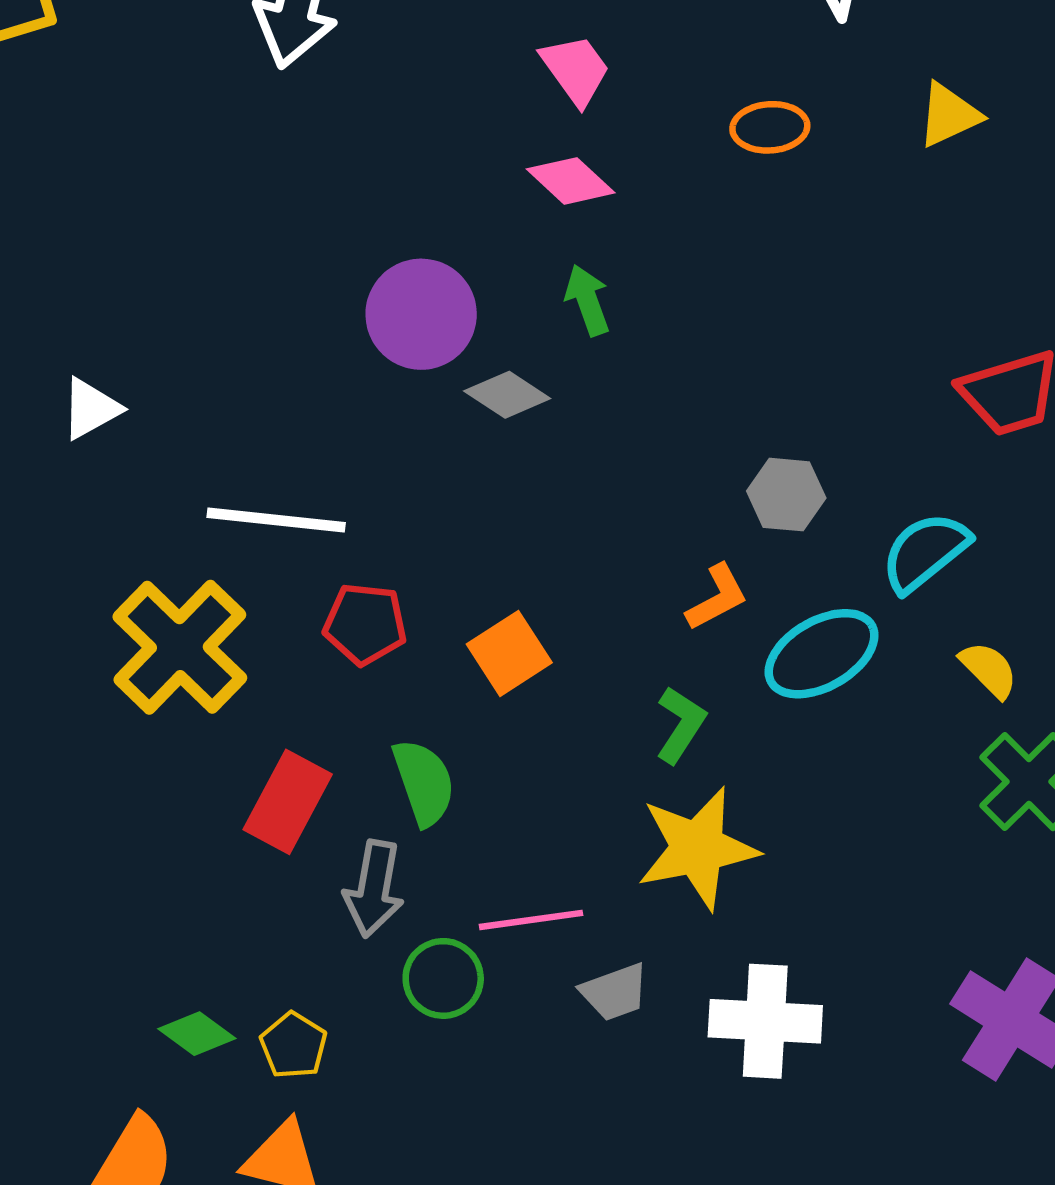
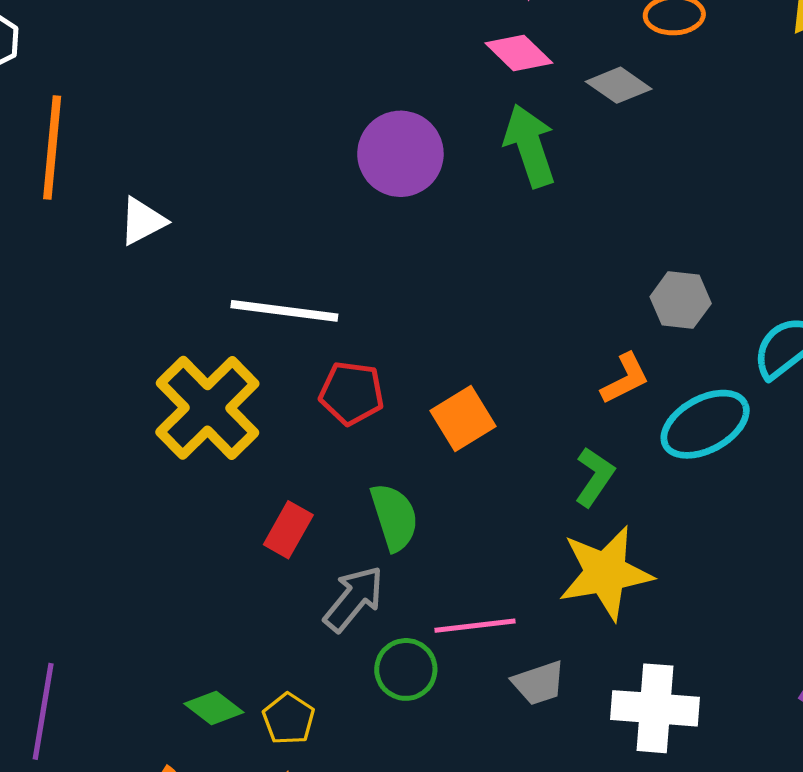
green arrow: (587, 300) -> (530, 146), size x1.5
gray diamond: (507, 395) -> (619, 85), moved
red rectangle: (288, 802) -> (288, 530), size x0.7
gray arrow: (374, 889) -> (354, 599), turned -152

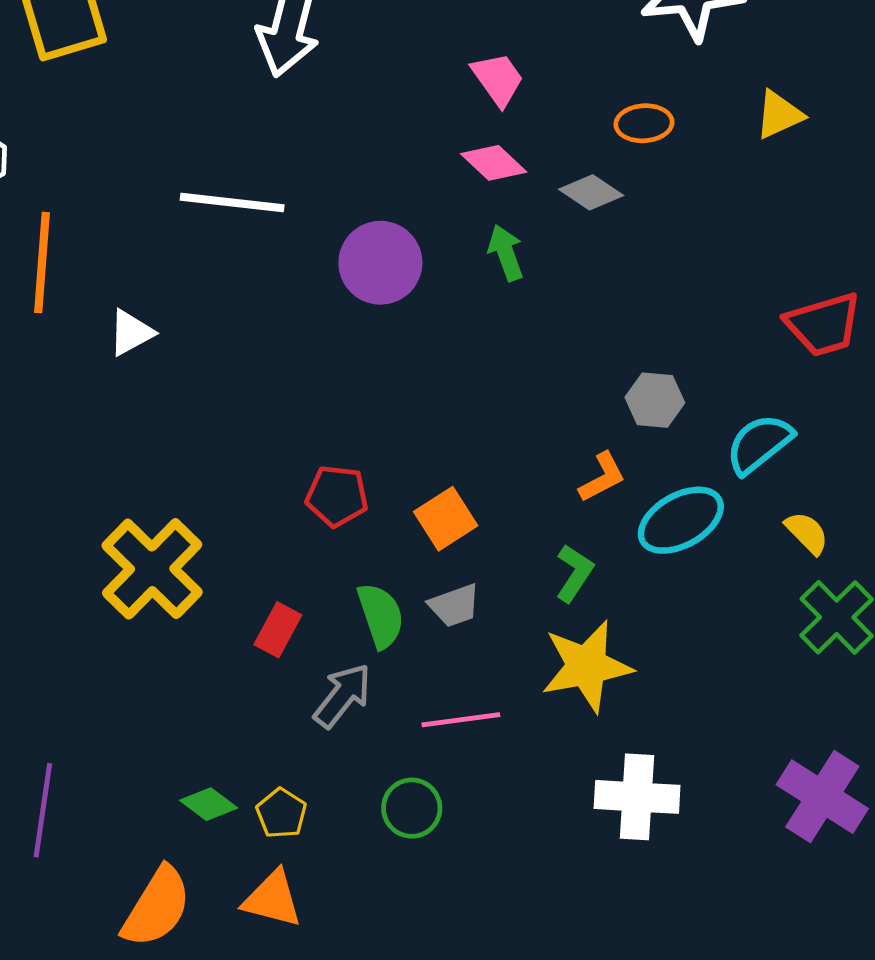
green arrow: (530, 146) -> (506, 253), size x0.7
white line: (284, 311) -> (232, 202), moved
yellow cross: (207, 408) -> (152, 569), moved
green circle: (406, 669) -> (412, 808), moved
gray trapezoid: (539, 683) -> (454, 605), moved

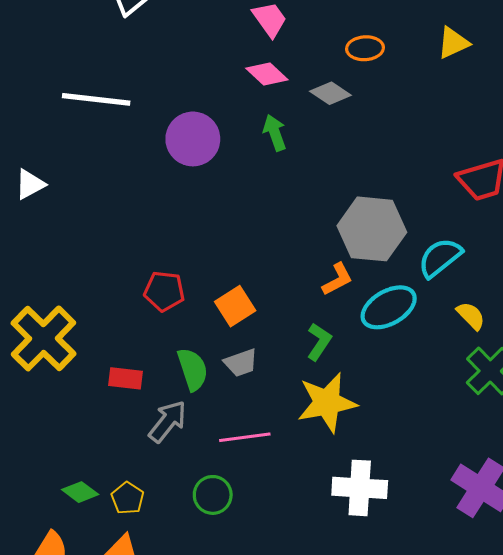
gray hexagon: (655, 400) -> (372, 229), size x1.8
red rectangle: (278, 630) -> (126, 378), turned 68

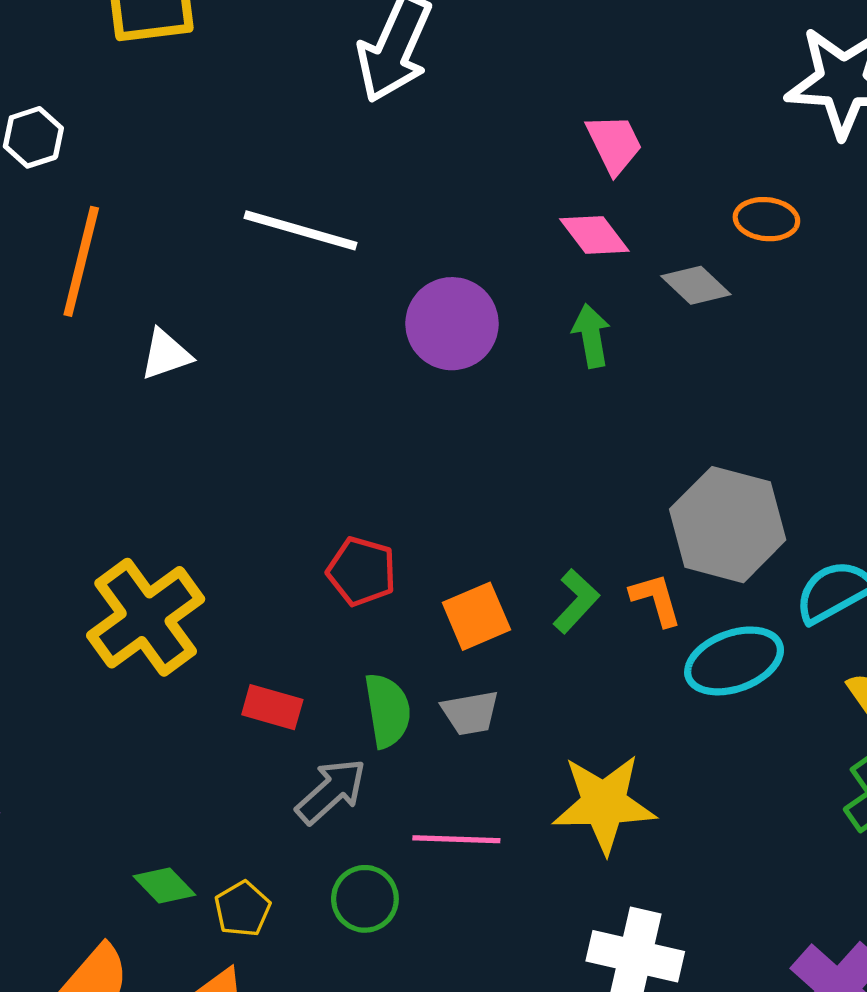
orange L-shape: (337, 279) -> (656, 600), turned -88
green L-shape: (319, 342) -> (576, 601), moved
green circle: (213, 495) -> (365, 899), moved

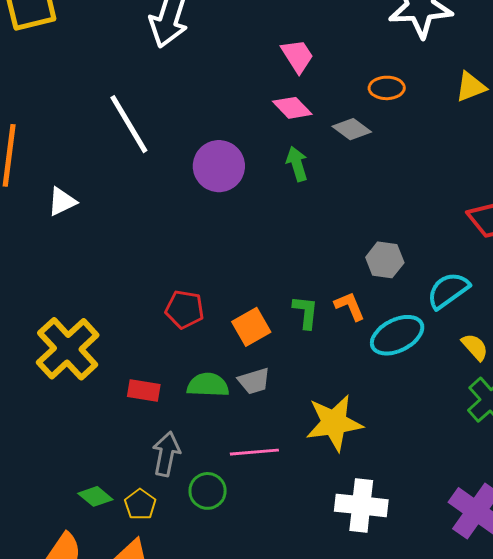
white line: (301, 230) -> (129, 124), turned 50
gray hexagon: (728, 525) -> (385, 260), size x0.6
green L-shape: (576, 601) -> (306, 312), turned -30
green semicircle: (387, 710) -> (208, 385), turned -72
gray arrow: (331, 791) -> (166, 454), moved, turned -30

